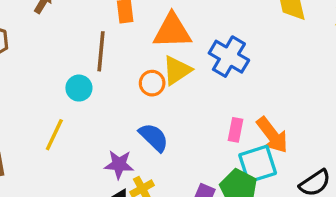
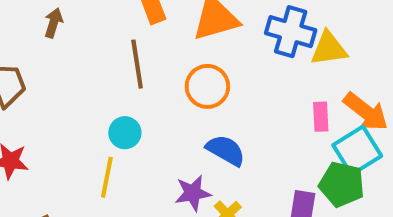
yellow triangle: (177, 70) -> (329, 49), moved, turned 40
orange circle: (152, 83) -> (207, 86), size x1.4
cyan circle: (79, 88) -> (125, 133), moved

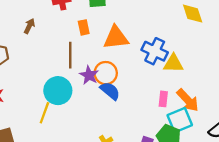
cyan circle: (125, 133) -> (58, 91), size x1.6
blue semicircle: (226, 150) -> (110, 91), moved
purple star: (193, 193) -> (89, 75), moved, turned 30

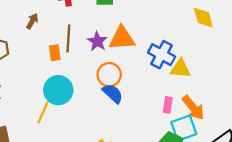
orange rectangle: (84, 27) -> (55, 53), moved
brown line: (70, 55) -> (68, 38), moved
purple star: (89, 75) -> (97, 41), moved

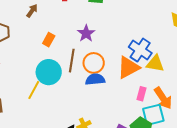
brown line: (68, 38) -> (72, 61), moved
orange triangle: (122, 38) -> (128, 67), moved, turned -30
orange rectangle: (55, 53) -> (49, 40), turned 32
blue semicircle: (113, 93) -> (95, 79), turned -54

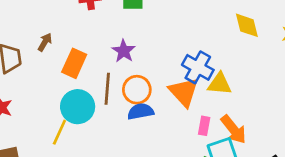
brown arrow: (32, 11) -> (45, 42), moved
orange rectangle: (49, 40) -> (74, 63), size x1.5
orange triangle: (128, 67) -> (184, 92), turned -40

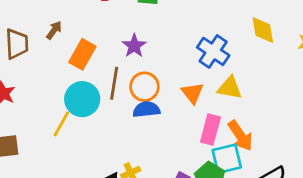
blue cross: (198, 67) -> (213, 51), moved
orange triangle: (184, 92) -> (192, 93), size x0.7
pink rectangle: (204, 126) -> (210, 129), size x1.5

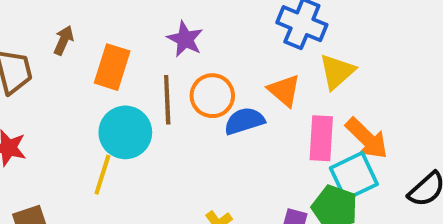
yellow triangle: (230, 88) -> (337, 72), turned -40
blue semicircle: (146, 109) -> (244, 121), moved

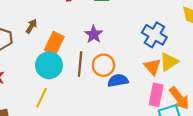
orange triangle: (284, 90) -> (152, 67), moved
cyan circle: (125, 132) -> (49, 65), moved

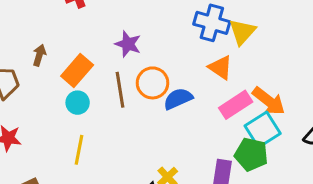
orange rectangle: (54, 43) -> (77, 71), turned 30
yellow triangle: (169, 62) -> (242, 32), moved
cyan circle: (49, 65) -> (78, 103), size x0.6
pink rectangle: (156, 95) -> (236, 105), turned 60

